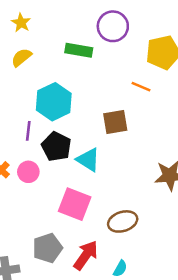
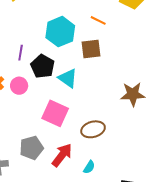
orange line: (141, 87) -> (98, 20), moved
cyan hexagon: (54, 102) -> (60, 32), moved

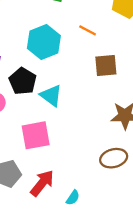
brown square: (91, 49) -> (106, 65), moved
pink square: (55, 113) -> (36, 135), turned -36
brown ellipse: (93, 129) -> (114, 158), moved

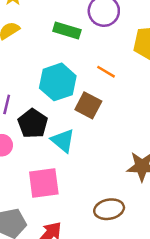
brown square: (106, 65) -> (88, 105), moved, turned 30
brown ellipse: (114, 158) -> (109, 209), moved

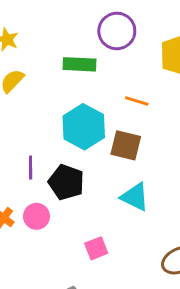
cyan triangle: (63, 141) -> (135, 197), moved
pink square: (44, 183) -> (96, 248), size x0.6

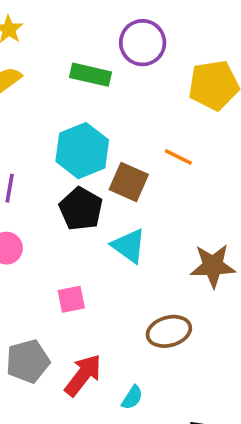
orange line: (137, 101) -> (178, 157), moved
black pentagon: (66, 182) -> (81, 209), moved

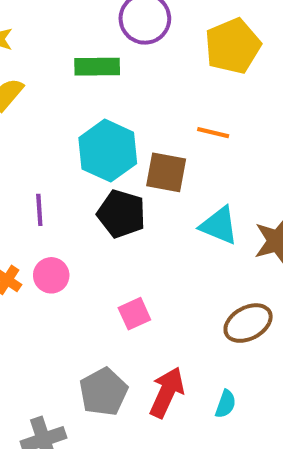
cyan triangle: (129, 246) -> (219, 226), moved

